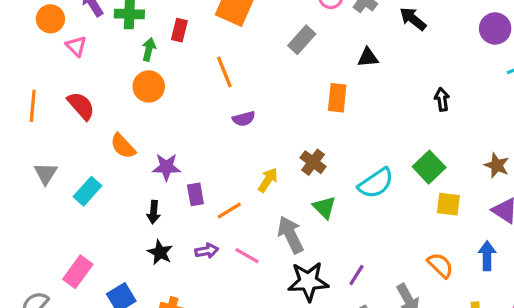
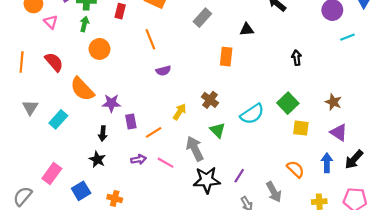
green arrow: (149, 49) -> (84, 24), moved
orange semicircle: (123, 146) -> (82, 89), size x1.4
black star: (160, 252) -> (97, 159), moved

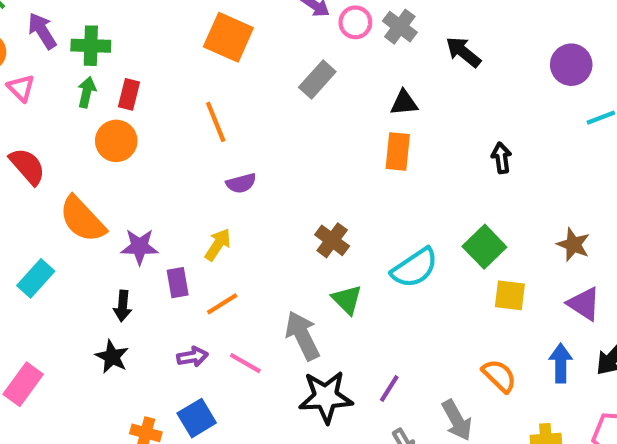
red rectangle: (120, 11) -> (129, 94), moved
orange rectangle: (226, 57) -> (398, 151), moved
yellow arrow: (180, 112) -> (218, 245), moved
blue square: (81, 191) -> (197, 418), moved

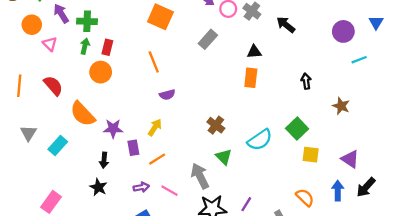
brown star: (573, 245) -> (341, 106), moved

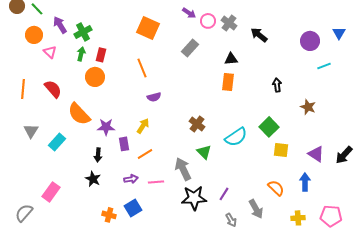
green cross: (87, 21) -> (83, 32), turned -30
black arrow: (366, 187) -> (344, 155), moved
pink line: (169, 191) -> (156, 182), turned -35

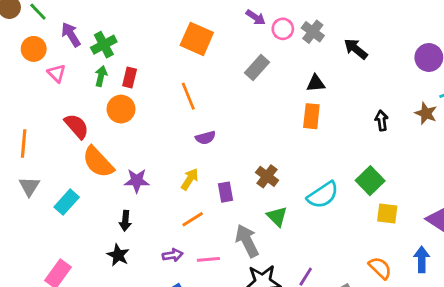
orange line: (23, 89) -> (24, 143), moved
red semicircle: (53, 89) -> (77, 126), moved
brown star: (308, 107) -> (426, 113), moved
purple rectangle: (124, 144) -> (226, 192), moved

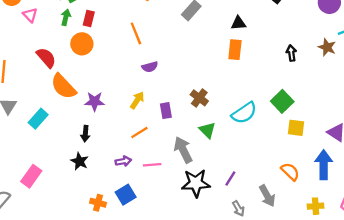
blue arrow: (422, 259) -> (324, 165), size x1.4

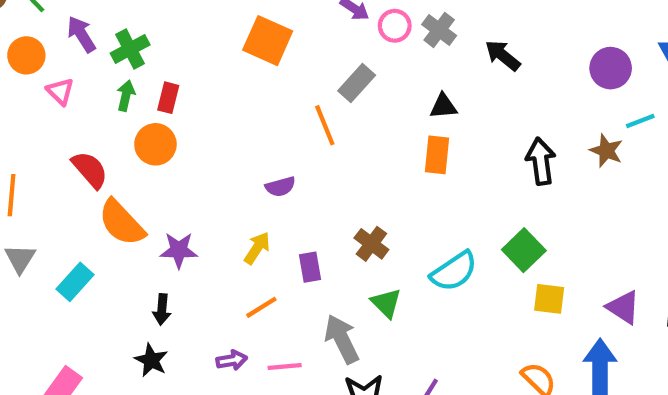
orange line: (136, 33) -> (325, 125), moved
black arrow: (291, 53) -> (541, 161), size x1.5

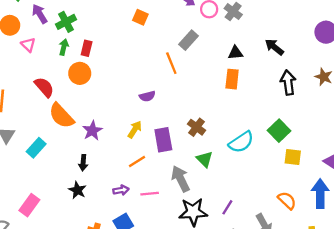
orange square: (268, 41) -> (140, 17), size x0.6
black arrow: (503, 55) -> (274, 47), moved
purple star: (179, 250) -> (92, 131), turned -30
purple rectangle: (310, 267) -> (163, 140), size x1.5

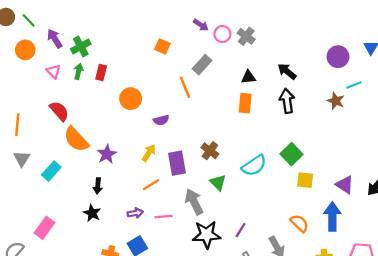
orange square: (140, 17) -> (162, 46), moved
pink triangle: (28, 45) -> (54, 71), moved
orange circle: (80, 73) -> (131, 99), moved
black arrow: (288, 83) -> (287, 101), moved

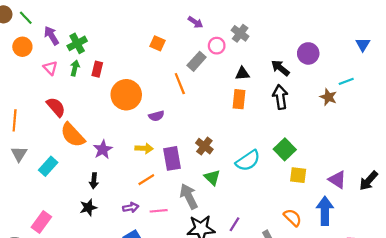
pink circle: (222, 34) -> (217, 46), moved
purple circle: (338, 57) -> (308, 53), moved
orange circle: (131, 99) -> (126, 95), size x1.4
yellow arrow: (149, 153) -> (144, 148), turned 60
black star: (92, 213) -> (88, 208), turned 30

